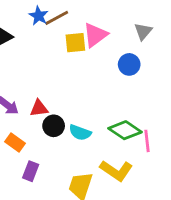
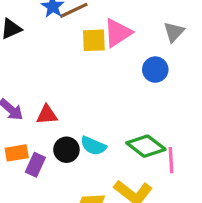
black circle: (54, 126) -> (66, 150), moved
orange rectangle: (15, 142) -> (17, 153), turned -48
purple rectangle: (31, 171) -> (35, 165), moved

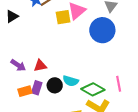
blue circle: (155, 70) -> (102, 30), size x1.6
green diamond: (146, 146) -> (93, 89), moved
purple rectangle: (35, 165) -> (37, 88), moved

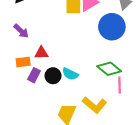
purple arrow: (18, 65) -> (21, 31), moved
green diamond: (93, 89) -> (109, 69), moved
orange rectangle: (25, 91) -> (23, 62), moved

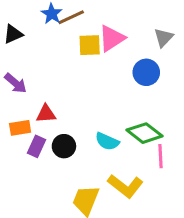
blue circle: (112, 27) -> (146, 72), size x0.7
cyan semicircle: (70, 74) -> (107, 141), moved

